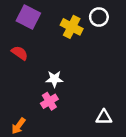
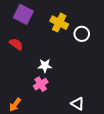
white circle: (99, 17) -> (82, 34), moved
white triangle: (104, 117) -> (78, 104), moved, turned 32

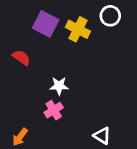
purple square: (23, 14) -> (46, 24), moved
white circle: (82, 34) -> (110, 16), moved

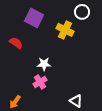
yellow cross: (78, 29) -> (65, 30), moved

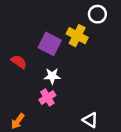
purple square: (34, 18) -> (50, 44), moved
red semicircle: (16, 43) -> (19, 62), moved

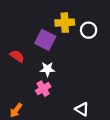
white circle: (97, 14) -> (89, 30), moved
yellow cross: (77, 36) -> (65, 23), moved, turned -30

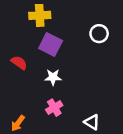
yellow cross: (65, 23) -> (40, 15), moved
pink cross: (43, 89) -> (54, 108), moved

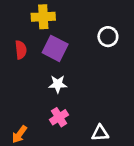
red semicircle: (19, 63) -> (21, 50), moved, turned 49
white triangle: (92, 122) -> (100, 133), turned -35

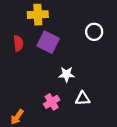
white star: (58, 84) -> (67, 74), moved
white triangle: (100, 133) -> (83, 98), moved

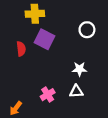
red semicircle: (18, 43) -> (21, 49), moved
white star: (67, 74) -> (80, 69), moved

